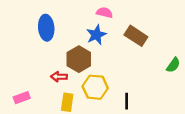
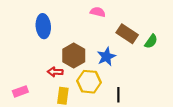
blue star: (96, 35) -> (106, 57), moved
green semicircle: (173, 65) -> (151, 41), moved

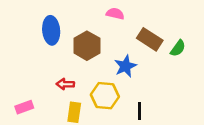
brown hexagon: (74, 56) -> (87, 46), moved

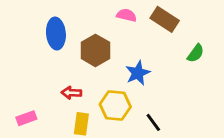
brown rectangle: (150, 39) -> (165, 19), moved
black line: (139, 111) -> (153, 122), turned -36

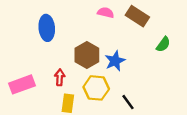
brown hexagon: (95, 50) -> (87, 55), moved
red arrow: (71, 93) -> (60, 77), turned 91
pink rectangle: (26, 118) -> (22, 84), moved, size x1.5

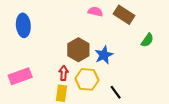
blue ellipse: (47, 28) -> (23, 25), moved
red arrow: (60, 77) -> (64, 73), moved

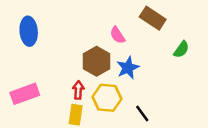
pink semicircle: (95, 12) -> (117, 35), moved, turned -136

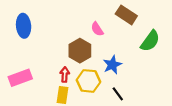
green semicircle: (181, 49) -> (150, 41), size x1.5
blue star: (128, 68) -> (112, 65), moved

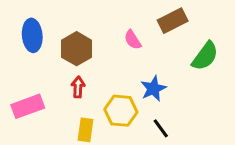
brown rectangle: (126, 15) -> (173, 21), turned -60
brown hexagon: (80, 51) -> (77, 49), moved
red arrow: (65, 74) -> (78, 87), moved

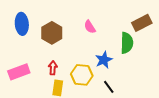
brown rectangle: (173, 21) -> (142, 23), moved
green semicircle: (205, 56) -> (127, 43), moved, turned -35
red arrow: (78, 87) -> (53, 68), moved

